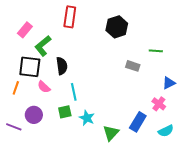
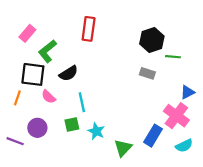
red rectangle: (70, 17) -> (89, 29), moved
black hexagon: (117, 27) -> (152, 40), moved
black semicircle: (62, 66) -> (69, 73), turned 66
pink cross: (159, 104) -> (176, 116), size x1.6

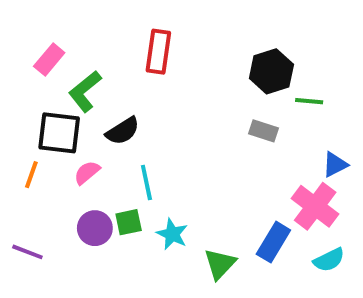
pink semicircle: (49, 97) -> (87, 173), turned 96
purple circle: (37, 128) -> (95, 228), moved

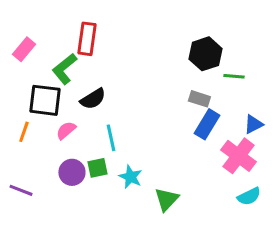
red rectangle: (158, 52) -> (87, 39), moved
pink rectangle: (49, 59) -> (24, 49), moved
blue rectangle: (273, 242) -> (207, 124), moved

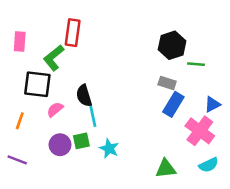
pink rectangle: (24, 49) -> (20, 41), turned -36
black semicircle: (93, 99) -> (84, 96), moved, turned 105
orange line: (24, 132) -> (20, 121), moved
green triangle: (166, 199) -> (166, 169), moved, turned 40

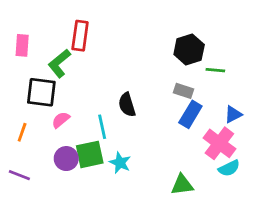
black semicircle: (84, 96) -> (127, 105), moved
green square: (81, 141) -> (90, 154), size x1.5
cyan semicircle: (209, 165) -> (229, 168), moved

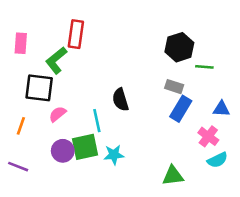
blue triangle: (233, 114) -> (221, 109), turned 30
pink cross: (219, 143) -> (208, 136), size x0.7
cyan star: (120, 163) -> (114, 155), turned -30

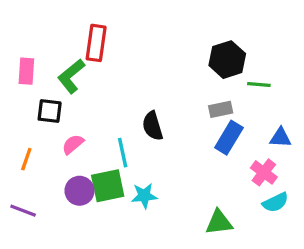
pink rectangle: (21, 43) -> (26, 71), moved
gray rectangle: (174, 87) -> (221, 109), turned -30
black square: (39, 88) -> (50, 111), size x0.7

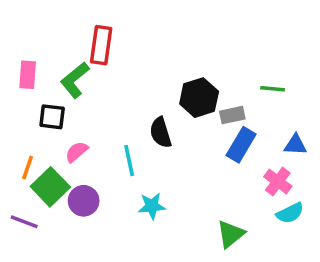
black hexagon: (227, 60) -> (199, 98), moved
green square: (108, 186) -> (50, 187), moved, turned -32
green triangle: (219, 222) -> (231, 234), turned -32

